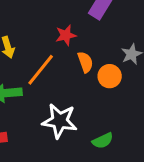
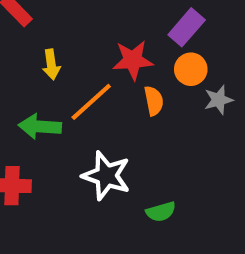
red star: (66, 35) -> (133, 60), size x1.4
orange circle: (110, 76) -> (191, 69), moved

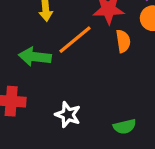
white star: (106, 176) -> (68, 115), moved, size x0.7

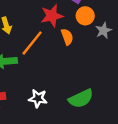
green semicircle: (125, 127) -> (81, 99), size x1.5

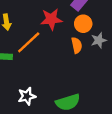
orange semicircle: (67, 37) -> (77, 45), moved
white star: (38, 98) -> (27, 96), turned -30

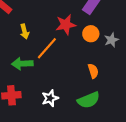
orange circle: (83, 24) -> (91, 34), moved
orange semicircle: (77, 45) -> (93, 71), moved

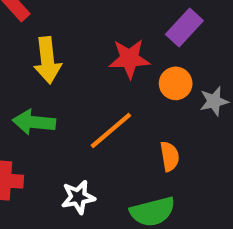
yellow arrow: (24, 32) -> (47, 60), size x1.5
orange line: (47, 48) -> (111, 131), moved

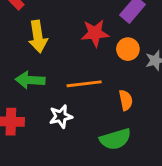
orange line: (111, 131) -> (84, 84), turned 36
white star: (78, 197) -> (61, 116), moved

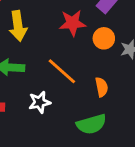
orange line: (84, 84) -> (62, 71), turned 48

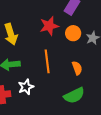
orange line: (62, 71) -> (47, 61), turned 50
white star: (40, 102) -> (26, 87), moved

